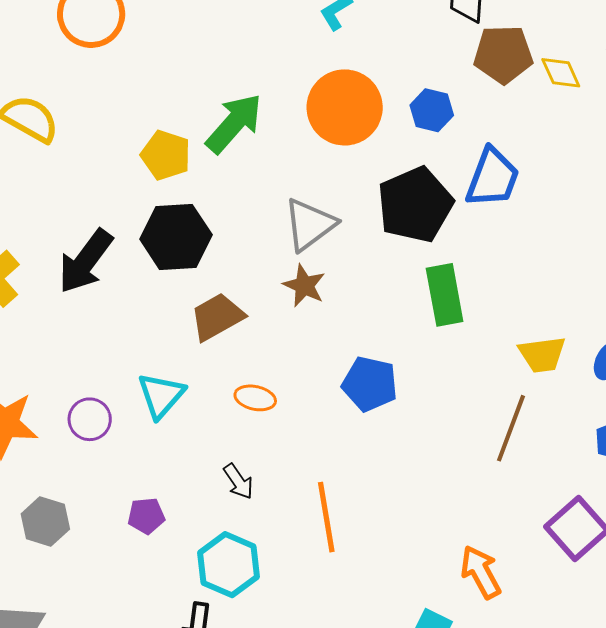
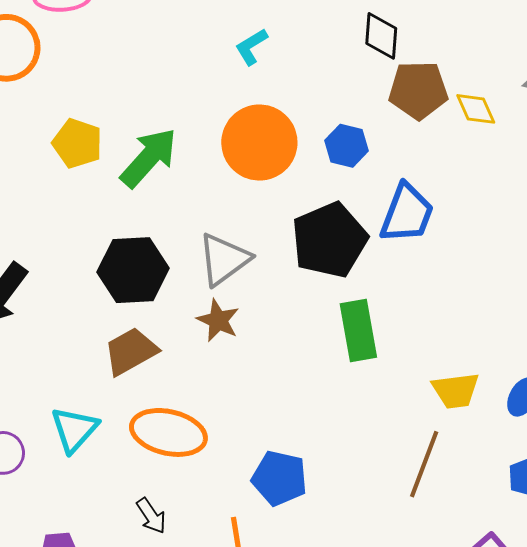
yellow pentagon: (166, 155) -> (77, 143), moved
black hexagon: (176, 237) -> (133, 270), moved
blue pentagon: (370, 384) -> (279, 478), moved
orange ellipse: (255, 398) -> (168, 432), size x1.8

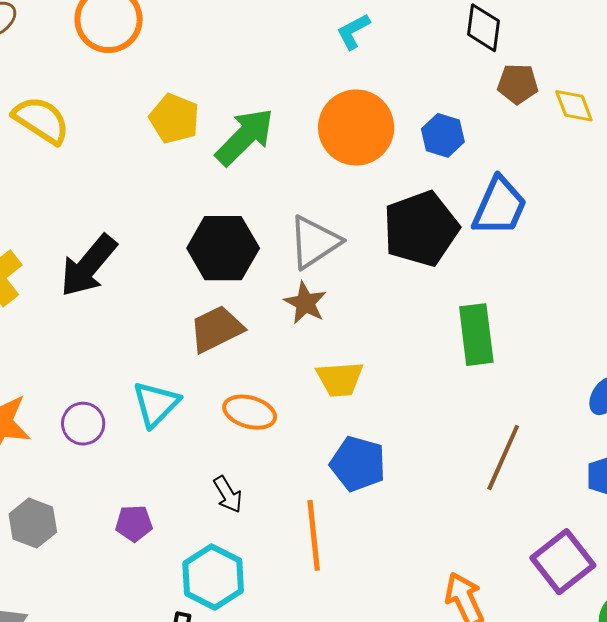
brown pentagon: (418, 90) -> (518, 84), size x0.7
green rectangle: (358, 330) -> (476, 335), moved
yellow trapezoid: (456, 390) -> (340, 379), moved
orange ellipse: (168, 432) -> (250, 412), size x0.7

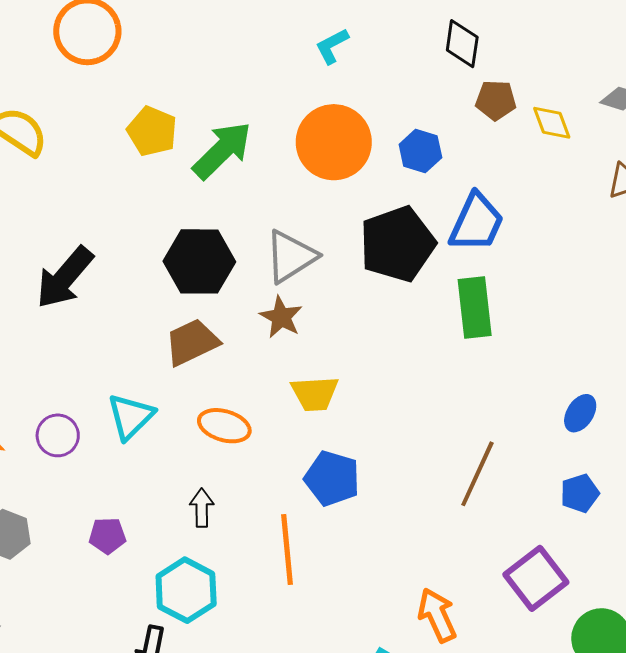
green rectangle: (476, 335) -> (475, 307), moved
black arrow: (228, 494) -> (202, 508), turned -150

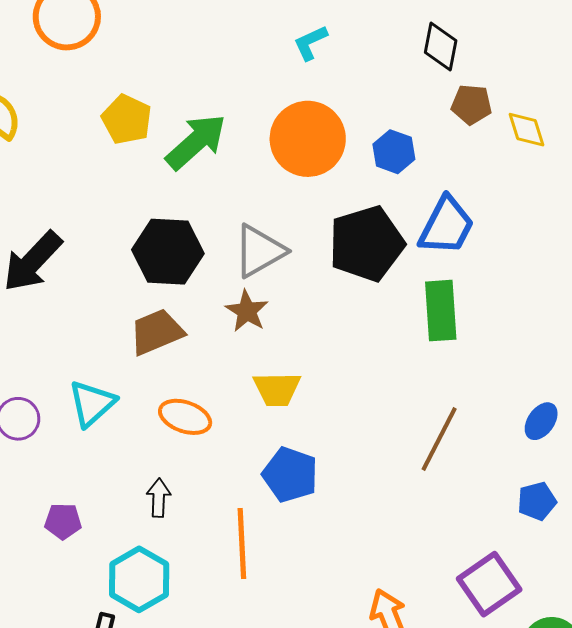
brown line: (477, 474) -> (439, 439), moved

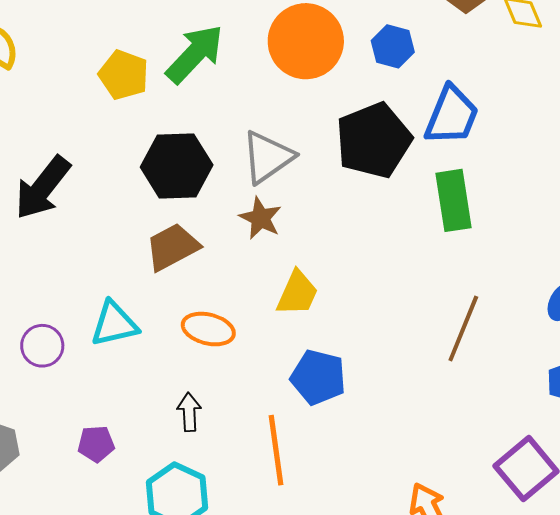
yellow pentagon: (127, 119) -> (124, 75), moved
yellow trapezoid: (277, 389) -> (297, 293), turned -60
cyan triangle: (92, 403) -> (114, 324), turned 34

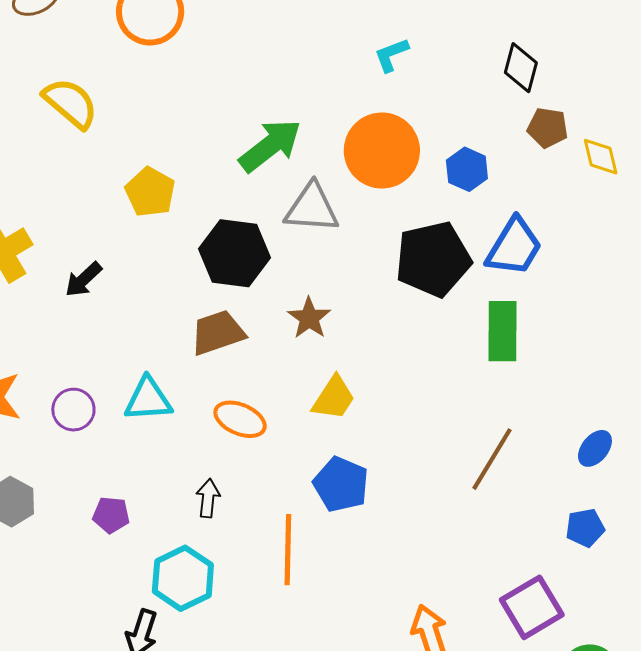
yellow pentagon: (124, 75) -> (150, 192), moved
gray triangle: (268, 157) -> (312, 208), moved, turned 30
black arrow: (43, 188) -> (83, 279), moved, size x0.6

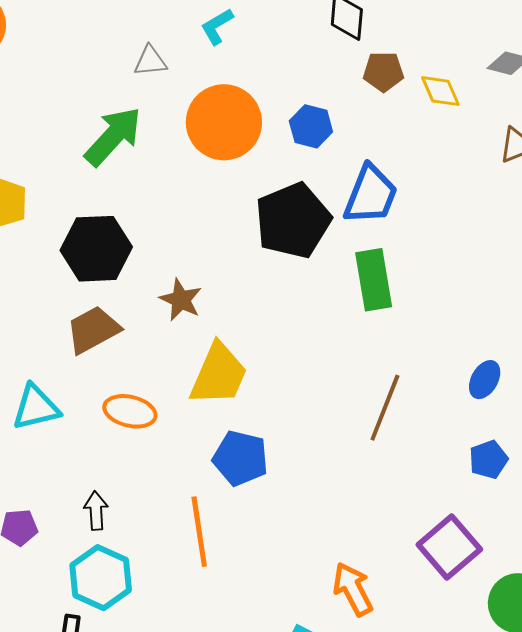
gray triangle: (312, 208) -> (150, 61), moved, size x0.6
yellow trapezoid: (334, 398) -> (219, 374), size x1.4
black arrow: (208, 498) -> (96, 511), moved

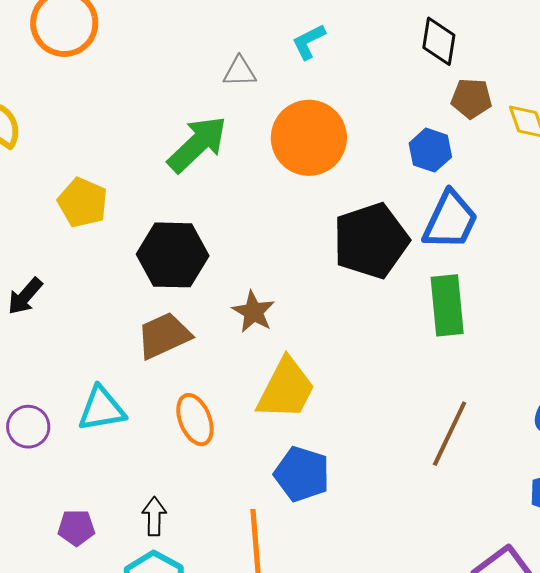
blue hexagon: (311, 126) -> (430, 150), moved
orange ellipse: (130, 411) -> (195, 420), turned 51

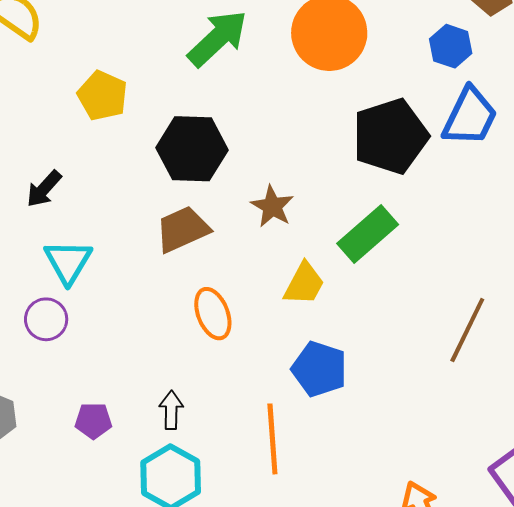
green rectangle: (447, 305) -> (368, 234), moved, turned 54
yellow trapezoid: (286, 389) -> (304, 284), size x0.7
cyan triangle: (101, 409) -> (68, 262), moved, turned -50

